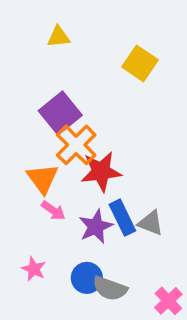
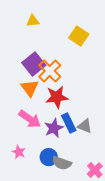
orange cross: (76, 145) -> (50, 71), moved
orange triangle: (43, 179) -> (30, 88), moved
pink arrow: (53, 211) -> (30, 119), size x1.6

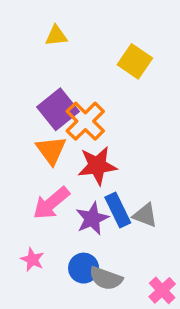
pink arrow: (30, 119) -> (51, 203), turned 105

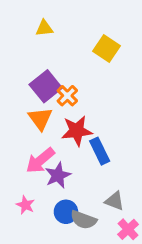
orange cross: (85, 121) -> (67, 96), size x0.7
blue rectangle: (118, 210) -> (100, 151), moved
gray triangle: (145, 215) -> (115, 201), moved
purple star: (92, 219) -> (58, 175), moved

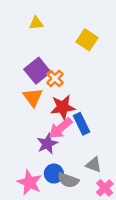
pink arrow: (40, 160) -> (60, 128), moved
pink star: (25, 205) -> (30, 182), moved, size x1.6

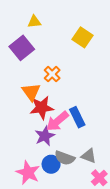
purple square: (37, 71) -> (22, 48), moved
red star: (63, 107) -> (42, 108), moved
gray semicircle: (68, 180) -> (65, 158), moved

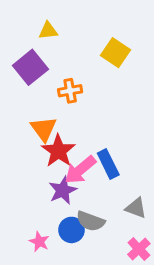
orange cross: (52, 74) -> (70, 91), moved, turned 35
red star: (42, 108) -> (58, 151), turned -30
gray triangle: (89, 156) -> (136, 208), moved
pink star: (28, 173) -> (39, 242), size x0.6

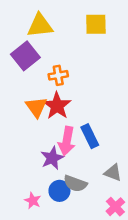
yellow triangle: (48, 31) -> (40, 25), size x1.6
yellow square: (115, 53) -> (96, 24), moved, turned -35
red star: (58, 151) -> (57, 106), moved
pink arrow: (80, 170) -> (67, 141), turned -40

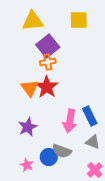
purple square: (25, 56) -> (48, 46), moved
blue rectangle: (90, 136) -> (90, 116), moved
pink arrow: (67, 141) -> (70, 121), moved
purple star: (52, 158) -> (28, 127), moved

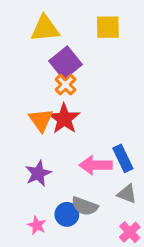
orange cross: (48, 62) -> (66, 85), turned -35
pink arrow: (70, 121) -> (96, 165), turned 80

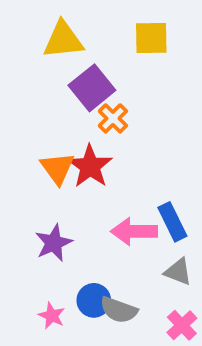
orange cross: (66, 85) -> (113, 118), moved
gray semicircle: (85, 206) -> (119, 310), moved

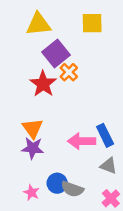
red star: (90, 166) -> (43, 84), moved
orange triangle: (57, 168) -> (33, 128), moved
purple star: (54, 243) -> (33, 148), turned 30

